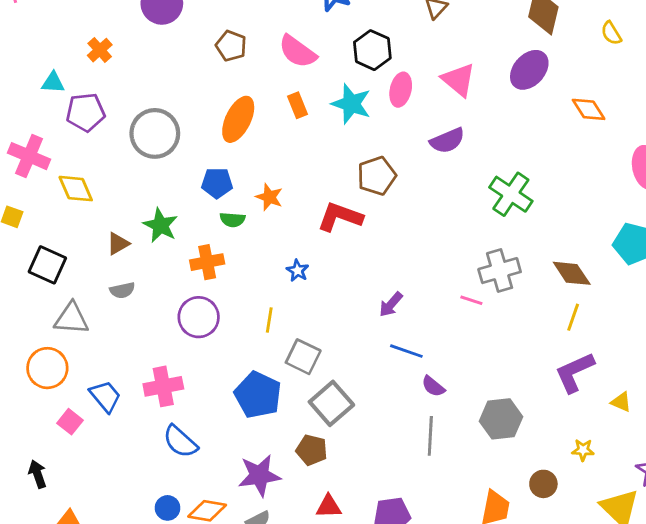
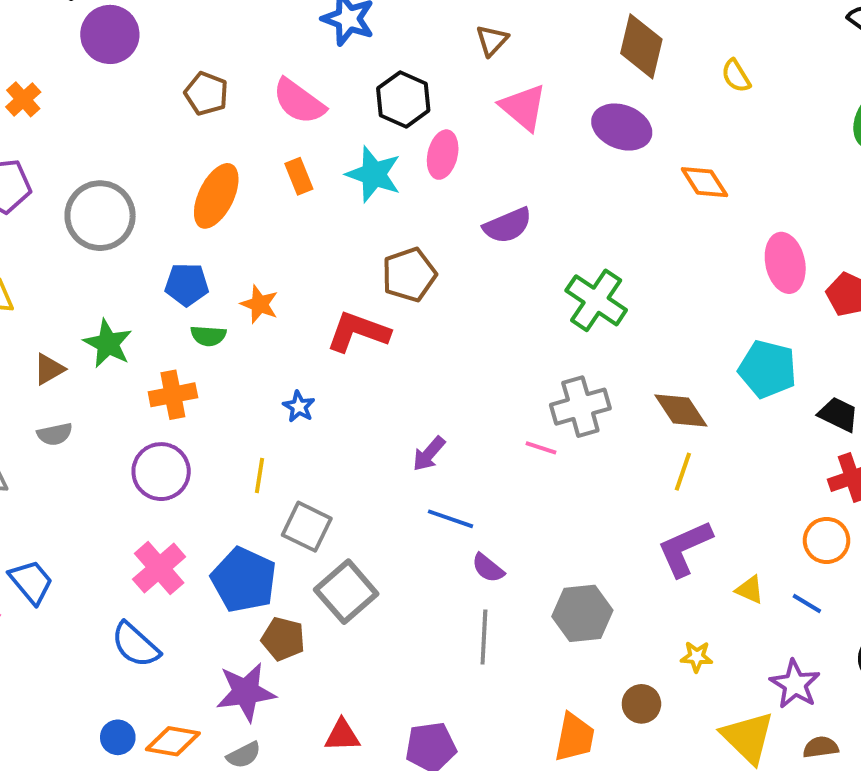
purple ellipse: (529, 70) -> (622, 127), turned 69
pink triangle: (459, 80) -> (523, 107), moved
pink cross: (163, 386) -> (159, 568), moved, turned -30
brown pentagon: (312, 450) -> (283, 639), moved

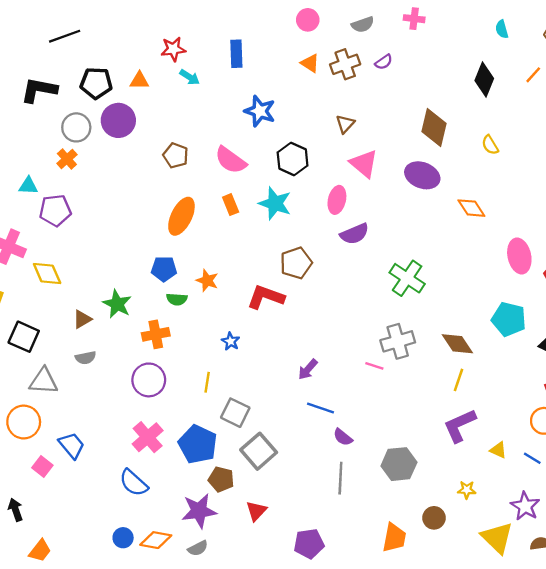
pink ellipse: (443, 155) -> (337, 200), moved
gray circle: (100, 216) -> (76, 127), moved, size x0.7
red triangle: (342, 735) -> (256, 511), moved, turned -45

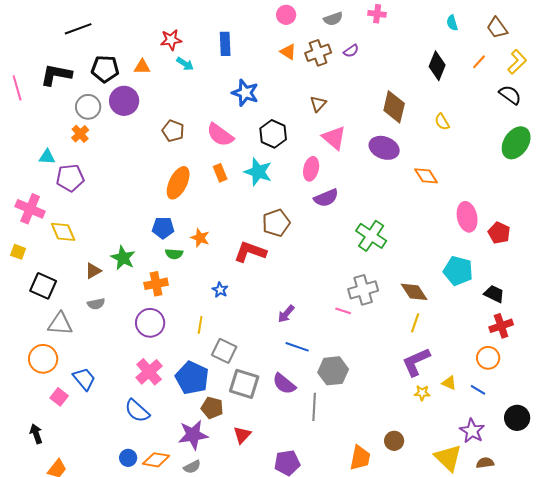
purple semicircle: (343, 437) -> (284, 384), moved, size x1.4
gray square: (259, 451) -> (244, 384), turned -32
gray hexagon: (399, 464) -> (333, 371), moved
yellow star: (467, 490) -> (422, 393), moved

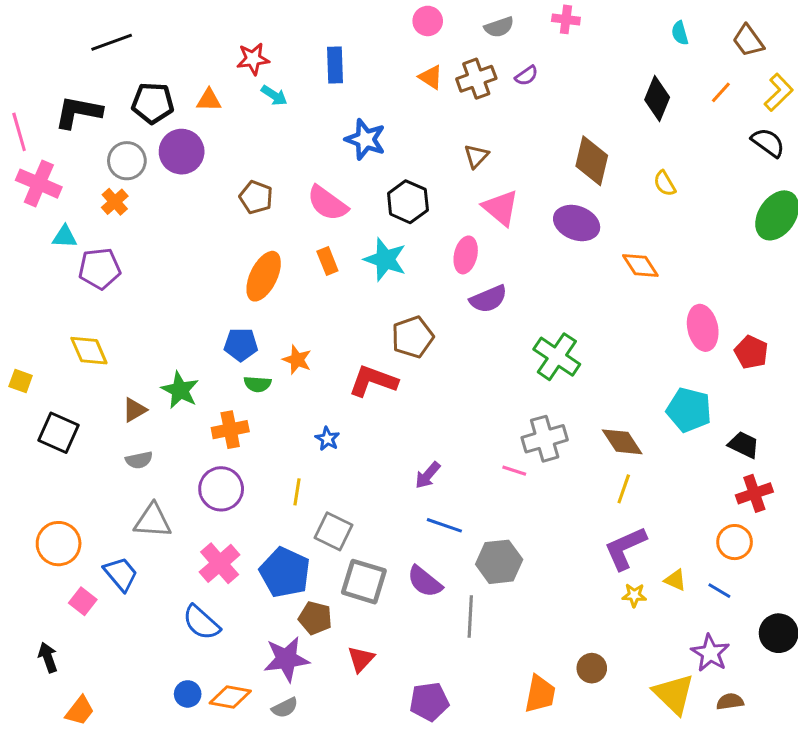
pink cross: (30, 209) -> (39, 184), moved
gray triangle: (60, 324) -> (153, 521), moved

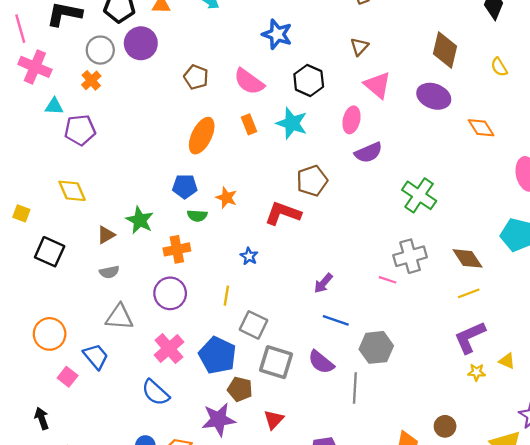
yellow line: (624, 489) -> (469, 293), turned 50

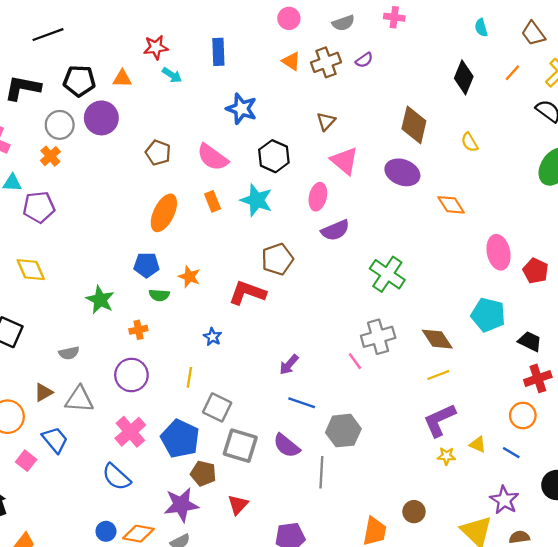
brown triangle: (106, 235) -> (43, 392), moved
orange cross: (177, 249) -> (138, 330), size x0.7
pink line: (388, 280) -> (355, 361), turned 36

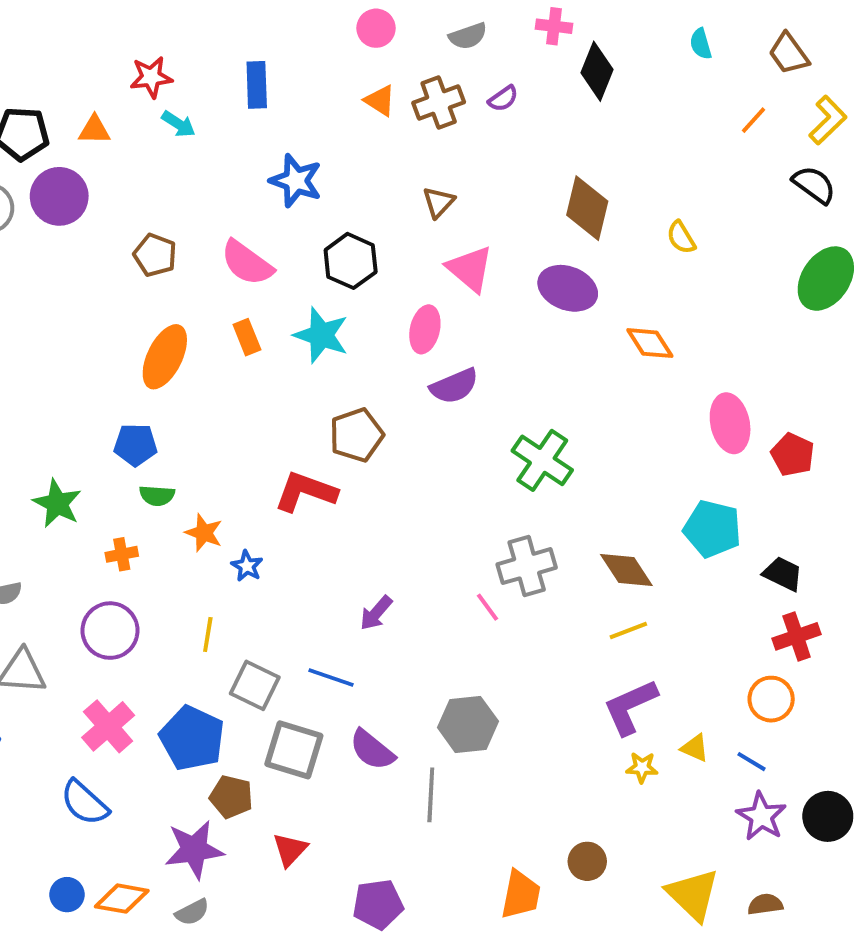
black diamond: (464, 77) -> (597, 71), moved
orange star: (189, 277) -> (204, 533), moved
blue line: (302, 403) -> (331, 678), moved
purple star: (504, 500) -> (761, 816), moved

